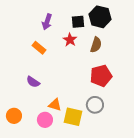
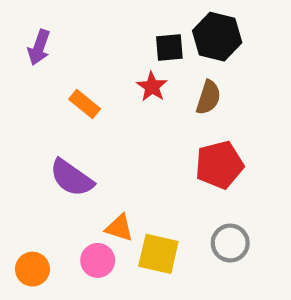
purple arrow: (47, 22) -> (39, 47), moved
purple semicircle: (33, 82) -> (72, 178), size x1.5
gray circle: (95, 105) -> (230, 243), moved
orange circle: (14, 116) -> (32, 269), moved

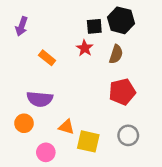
purple semicircle: (72, 178) -> (40, 99), turned -30
pink circle: (98, 260) -> (46, 152), moved
orange circle: (32, 269) -> (24, 123), moved

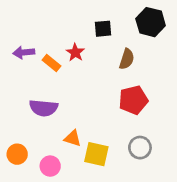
black hexagon: (121, 20) -> (151, 22), moved
purple arrow: (22, 26) -> (24, 52), moved, turned 66
red star: (85, 48) -> (75, 52), moved
orange circle: (24, 123) -> (17, 154), moved

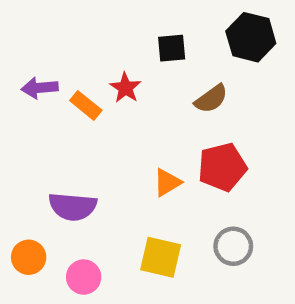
brown semicircle: (127, 59) -> (211, 99), turned 36
purple semicircle: (44, 108) -> (73, 207), moved
orange triangle: (73, 138) -> (167, 182), moved, turned -48

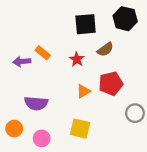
black square: (172, 48) -> (86, 24), size x1.5
purple arrow: (40, 88) -> (22, 62), moved
red star: (125, 88) -> (77, 59), moved
gray circle: (233, 246) -> (135, 113), moved

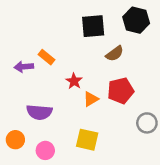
red star: (77, 59) -> (74, 81), moved

